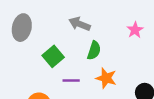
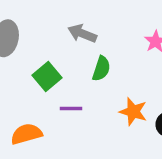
orange star: (106, 78) -> (133, 112), moved

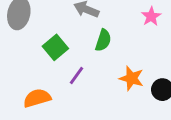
purple line: (71, 108) -> (77, 75), turned -54

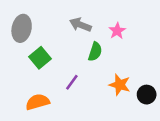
pink star: (151, 16) -> (117, 31), moved
green square: (55, 47) -> (40, 58), moved

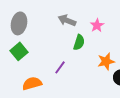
green square: (40, 58) -> (19, 51), moved
orange star: (120, 85) -> (106, 61), moved, turned -30

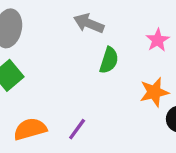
pink star: (97, 25) -> (158, 40), moved
purple line: (60, 67) -> (77, 129), moved

